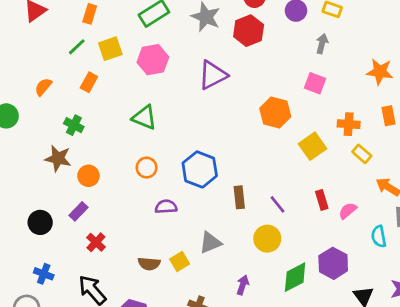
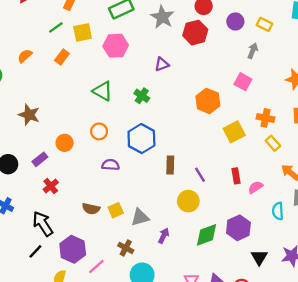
purple triangle: (213, 75) -> (162, 64), size x0.6
green cross: (74, 125) -> (142, 96), moved
orange circle: (88, 176) -> (65, 143), moved
gray triangle: (210, 243) -> (140, 217), moved

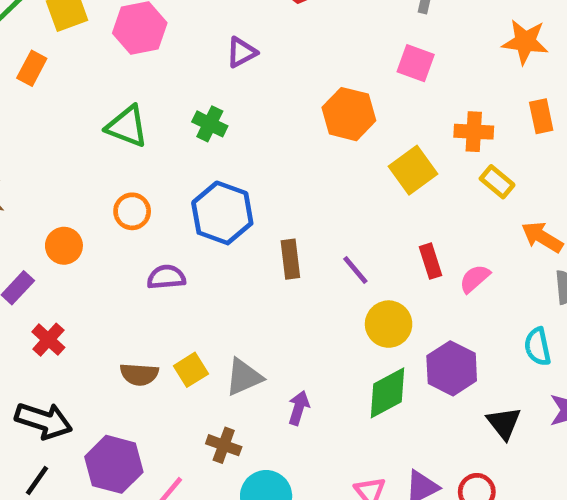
yellow circle: (188, 201) -> (389, 324), moved
cyan semicircle: (278, 211) -> (538, 347), moved
black arrow: (43, 224) -> (44, 421), turned 150

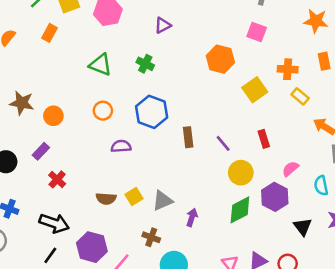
orange circle: (64, 246) -> (53, 116), moved
pink semicircle: (475, 279) -> (290, 169), moved

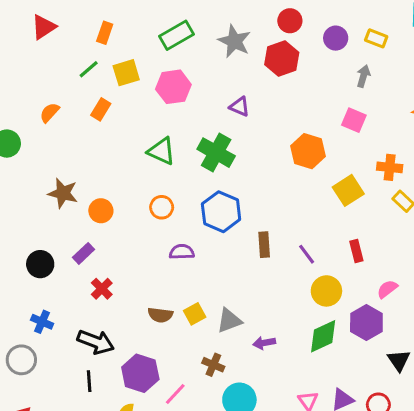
purple triangle: (163, 25) -> (240, 107), turned 48
green cross: (145, 64) -> (216, 153), size x1.6
purple arrow: (192, 217) -> (264, 343), turned -120
black line: (50, 255) -> (89, 381), turned -42

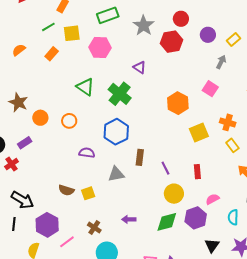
yellow rectangle: (376, 38) -> (234, 39), turned -72
orange circle: (162, 207) -> (69, 121), moved
red cross: (102, 289) -> (11, 164), moved
gray triangle: (229, 321) -> (116, 174), moved

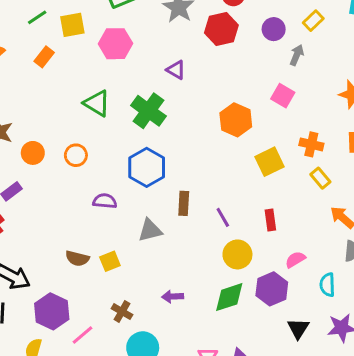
purple circle: (208, 35) -> (274, 29), moved

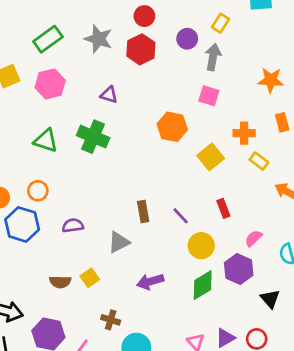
gray arrow: (297, 55) -> (213, 57), size x1.4
blue hexagon: (147, 167) -> (22, 224), moved
purple arrow: (173, 297) -> (150, 281), moved, size x1.4

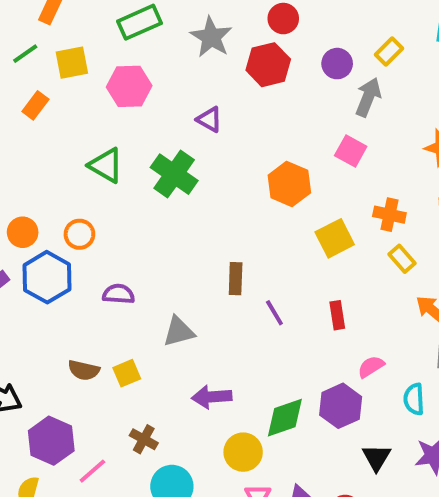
brown rectangle: (143, 211) -> (236, 279), moved
yellow circle: (201, 246) -> (243, 452), moved

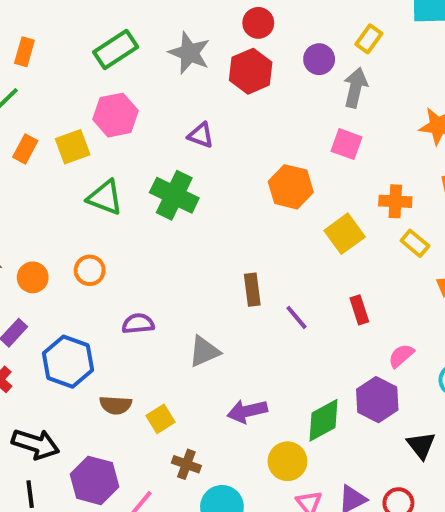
yellow square: (72, 63) -> (73, 147), moved
blue hexagon: (47, 277) -> (68, 362), moved
yellow square: (127, 373) -> (161, 419), moved

